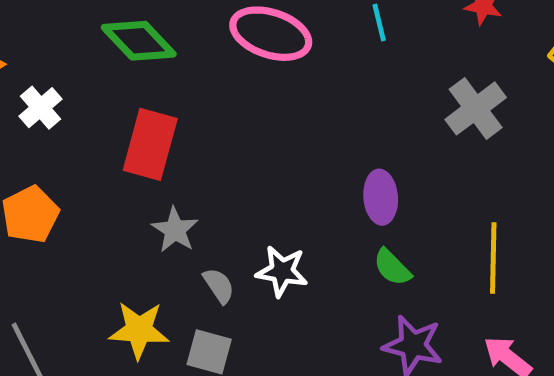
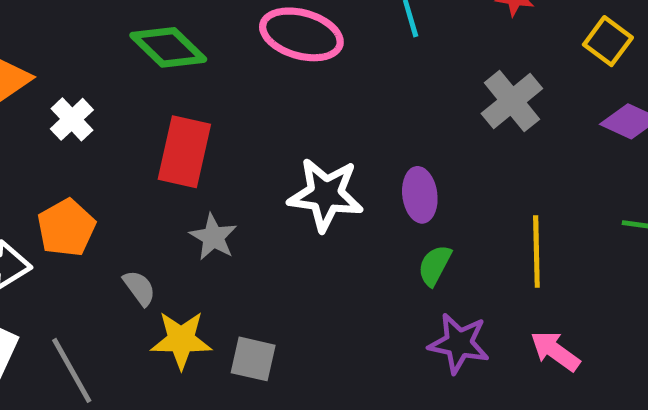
green semicircle: (392, 267) -> (435, 265), turned 75
white star: (282, 271) -> (326, 194), moved, size x1.4
gray semicircle: (219, 286) -> (139, 288), moved

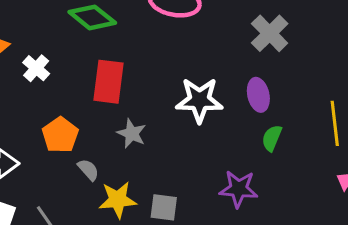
gray cross: (512, 101) -> (270, 33), moved
orange pentagon: (66, 228) -> (60, 135), moved
purple star: (459, 343) -> (239, 189), moved

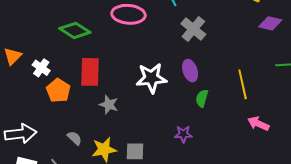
orange pentagon: (60, 135) -> (58, 91), moved
gray semicircle: (88, 170) -> (74, 138), moved
purple star: (239, 189) -> (183, 134), size x0.7

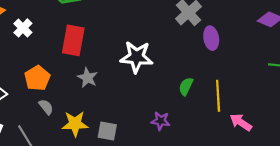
purple ellipse: (190, 71) -> (211, 38), moved
yellow line: (243, 84) -> (218, 96), moved
orange pentagon: (58, 91) -> (37, 78), moved

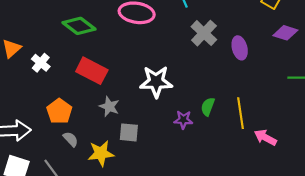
purple ellipse: (211, 38) -> (240, 48), moved
red rectangle: (73, 40) -> (92, 71), turned -68
purple star: (161, 121) -> (183, 120), moved
gray square: (107, 131) -> (129, 132), moved

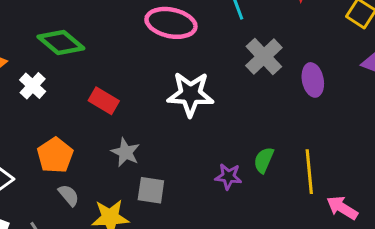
green diamond: (79, 26) -> (61, 43), moved
red rectangle: (92, 71) -> (104, 101), size x0.7
white star: (156, 82) -> (190, 94), moved

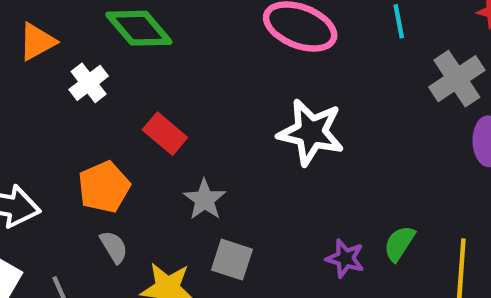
gray cross: (264, 57) -> (457, 79), moved
red rectangle: (104, 101) -> (165, 134), moved

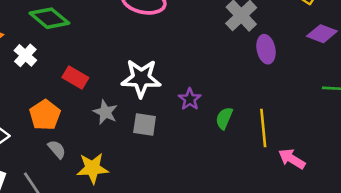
white star: (311, 132) -> (141, 78), moved
purple star: (345, 258) -> (190, 99), moved, turned 30
gray square: (232, 260) -> (145, 124), moved

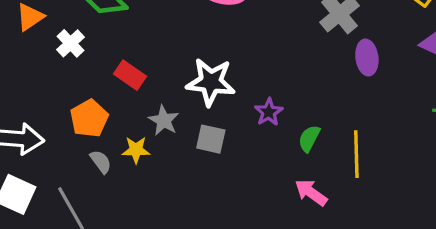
pink arrow: (292, 159) -> (311, 193), moved
yellow star: (93, 168) -> (136, 150), moved, size x0.7

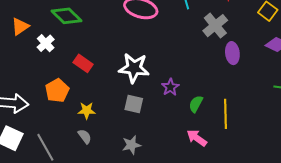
gray star: (164, 120) -> (131, 145), moved, turned 30
gray semicircle: (101, 162) -> (85, 136), moved

